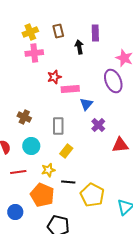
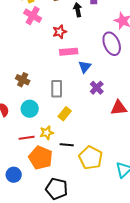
pink cross: (34, 53) -> (33, 16), turned 36
red star: (54, 77) -> (60, 32), moved
red line: (18, 172) -> (27, 138), moved

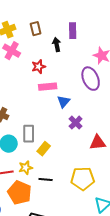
gray rectangle: (57, 89) -> (29, 134), moved
yellow pentagon: (91, 158) -> (83, 179), moved, turned -30

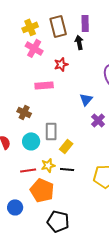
brown rectangle: (36, 29) -> (58, 26), size x1.5
purple rectangle: (73, 31) -> (85, 23), moved
pink rectangle: (48, 87) -> (44, 85), moved
black line: (46, 180) -> (67, 169), moved

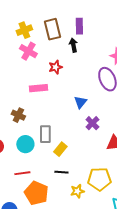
yellow star: (48, 165) -> (77, 191), moved

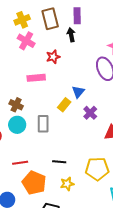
cyan circle: (25, 144) -> (17, 125), moved
yellow rectangle: (60, 149) -> (64, 105), moved
yellow star: (77, 191) -> (67, 184), moved

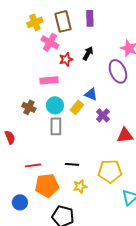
black arrow: (71, 35) -> (88, 53), moved, turned 40
pink cross: (26, 41) -> (50, 42), moved
blue triangle: (78, 92) -> (91, 94), turned -48
cyan circle: (17, 125) -> (55, 105), moved
orange pentagon: (34, 183) -> (47, 185), turned -30

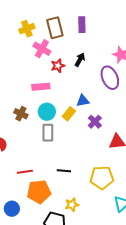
blue triangle: (91, 94) -> (83, 101), turned -32
yellow star: (80, 186) -> (72, 205), moved

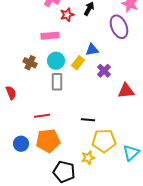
black line: (64, 171) -> (88, 120), moved
red line: (25, 172) -> (42, 116), moved
yellow pentagon: (102, 178) -> (104, 141), moved
yellow star: (72, 205) -> (88, 158), moved
blue circle: (12, 209) -> (21, 144), moved

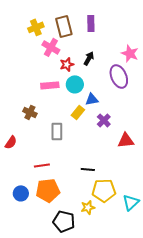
cyan circle: (56, 61) -> (75, 84), moved
red semicircle: (11, 93) -> (11, 142), turned 56

